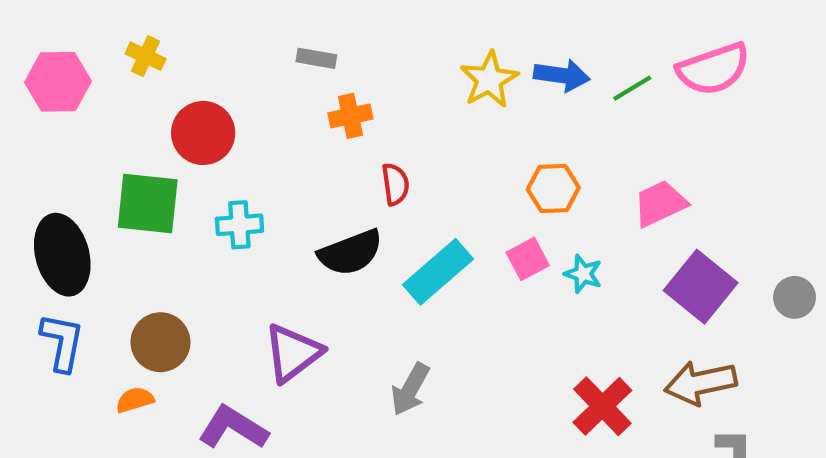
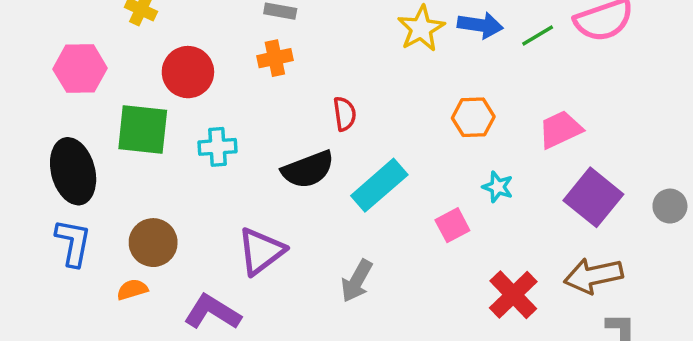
pink hexagon: (58, 82) -> (80, 69), moved
orange cross: (350, 116) -> (275, 58), moved
pink square: (528, 259) -> (452, 225), moved

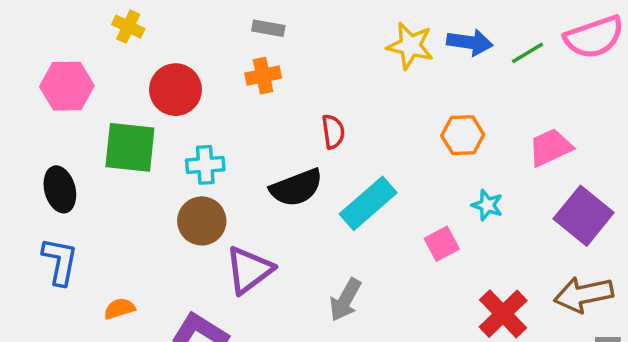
yellow star: (421, 29) -> (410, 46), turned -30
black ellipse: (73, 171) -> (60, 189), size x0.7
brown circle: (153, 243) -> (202, 221), moved

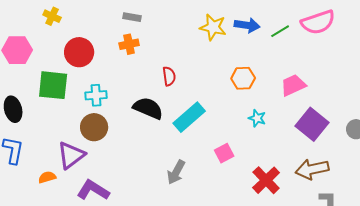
black semicircle: (296, 188) -> (148, 108), turned -136
pink square: (442, 244) -> (224, 153), moved
purple triangle: (249, 270) -> (71, 155), moved

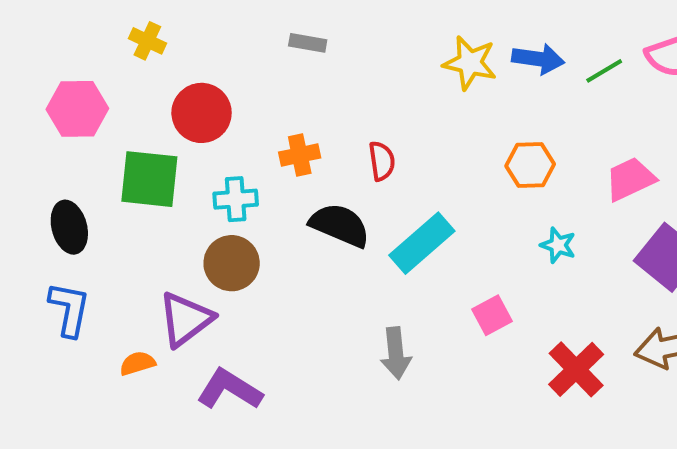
orange cross: (129, 44) -> (300, 155), moved
gray arrow: (176, 172) -> (396, 353), turned -35

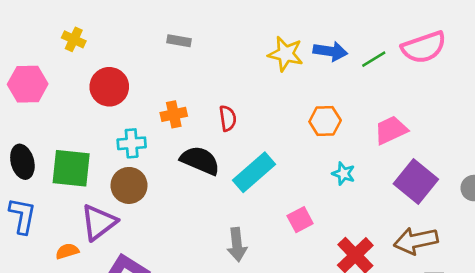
green square: (149, 179) -> (71, 168), moved

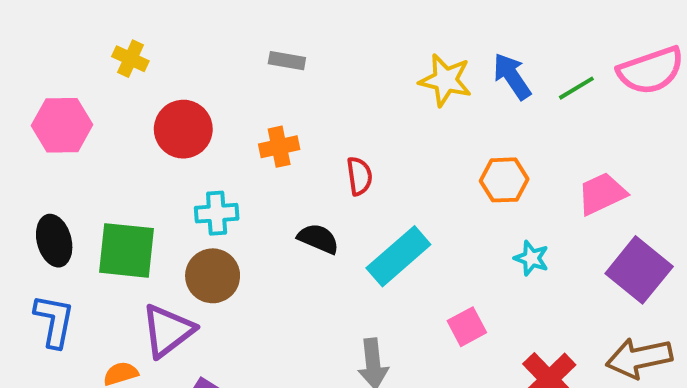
blue arrow: (330, 51) -> (512, 76), turned -132
orange cross: (174, 114) -> (279, 147), moved
black semicircle: (200, 160) -> (318, 239), size x0.7

